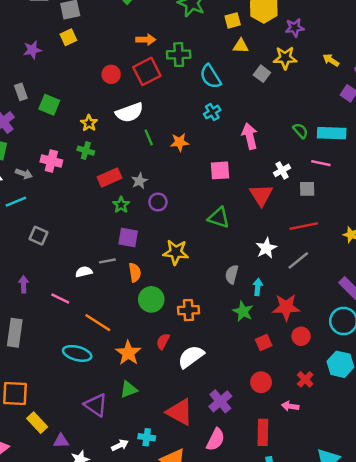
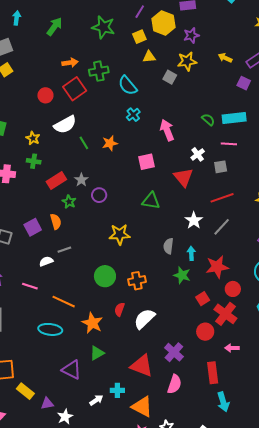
purple square: (128, 237) -> (33, 227), moved, turned -30
orange semicircle: (135, 273) -> (56, 222), moved
red cross: (305, 379) -> (225, 314), moved, size x1.6

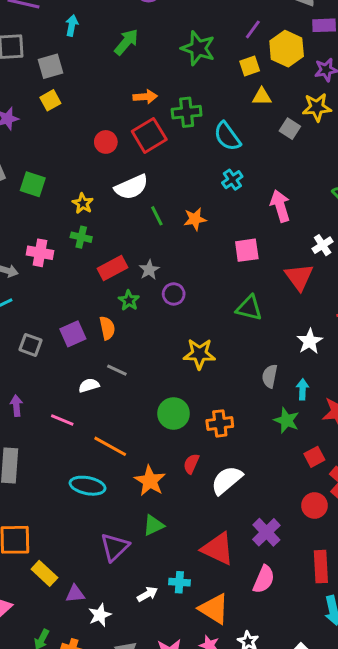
gray line: (64, 250) -> (117, 370), turned 40
purple triangle: (72, 370) -> (115, 547), turned 45

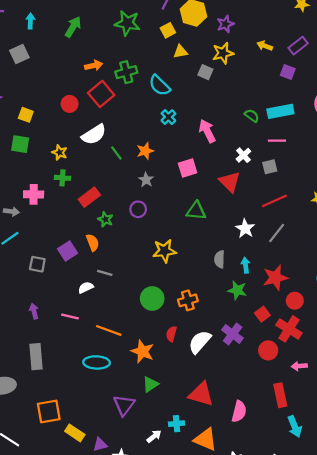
yellow square: (50, 100) -> (26, 115), moved, turned -32
gray star: (149, 270) -> (146, 180), moved
purple cross: (266, 532) -> (233, 334), moved

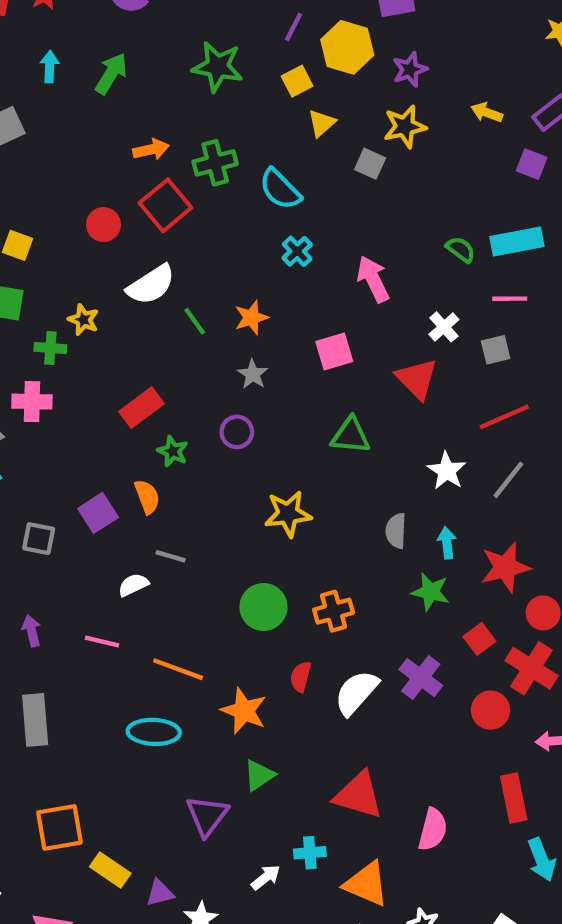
cyan arrow: (30, 21) -> (50, 67), moved
yellow triangle: (181, 52) -> (322, 123), turned -32
green cross: (62, 178) -> (50, 348), moved

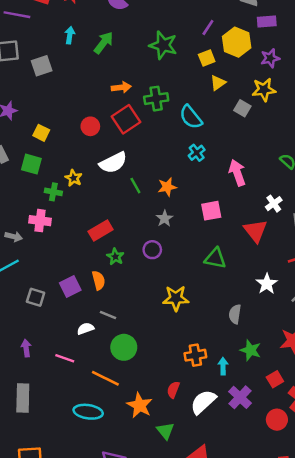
cyan arrow: (447, 543) -> (223, 366), moved
green circle: (263, 607) -> (124, 347), moved
green triangle: (259, 775) -> (165, 431), moved, turned -42

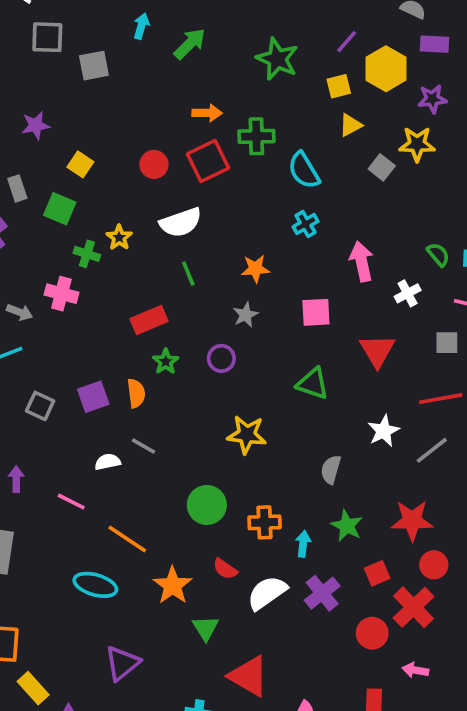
green line: (135, 186) -> (188, 273), moved
white cross: (274, 204) -> (408, 293), moved
green circle: (124, 347) -> (207, 505), moved
red semicircle: (173, 390) -> (225, 569), turned -84

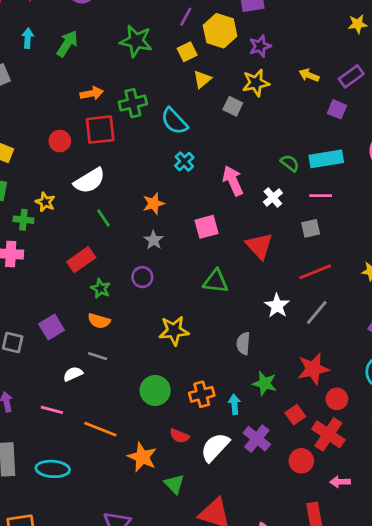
red square: (208, 161) -> (100, 130), turned 32
orange semicircle: (136, 393) -> (99, 321), moved, turned 125
cyan ellipse: (95, 585) -> (53, 469), moved

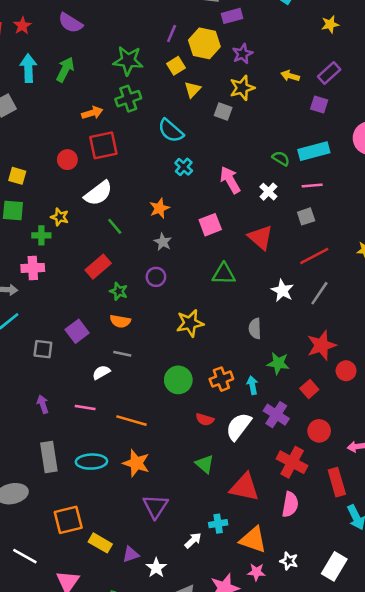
cyan arrow: (28, 38) -> (28, 68), size x1.5
green cross: (133, 103) -> (128, 99), moved
red cross: (328, 434) -> (292, 462), moved
orange star: (142, 457) -> (136, 463), moved

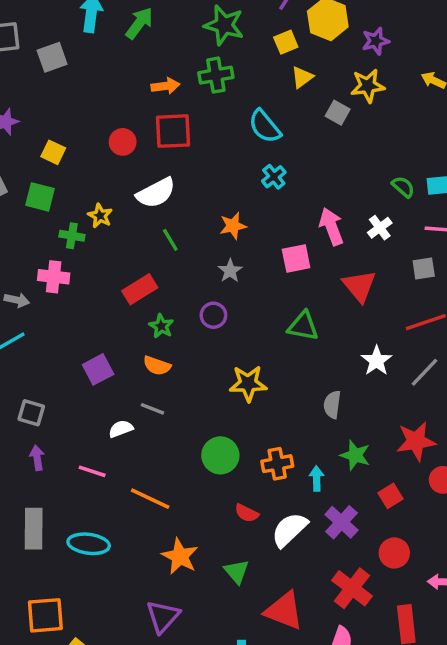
pink arrow: (230, 180) -> (331, 227), moved
gray square: (43, 349) -> (31, 413), moved
orange star: (136, 463) -> (180, 556), moved

